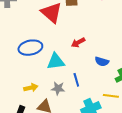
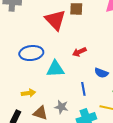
blue line: (76, 80) -> (83, 89), moved
gray star: (58, 88) -> (61, 107), moved

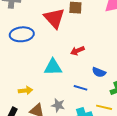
blue ellipse: (31, 53) -> (22, 34), moved
blue line: (83, 89) -> (80, 88), turned -64

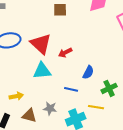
red triangle: (54, 18) -> (41, 44), moved
blue semicircle: (99, 72) -> (88, 72), turned -80

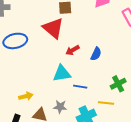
red triangle: (41, 44) -> (53, 28), moved
cyan triangle: (42, 71) -> (62, 73), moved
blue semicircle: (88, 72) -> (96, 54), moved

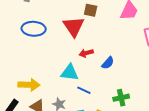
yellow arrow: (26, 96) -> (29, 85), size x1.5

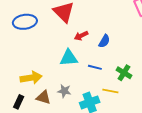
blue line: (84, 90) -> (95, 67), moved
green cross: (121, 98) -> (124, 73), turned -35

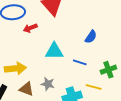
red arrow: (81, 36) -> (30, 28), moved
green cross: (124, 73) -> (108, 70), turned 35

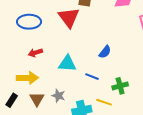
red arrow: (30, 28) -> (35, 53), moved
brown triangle: (26, 89) -> (37, 99), turned 35

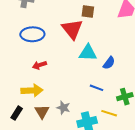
cyan triangle: (67, 64) -> (88, 53), moved

